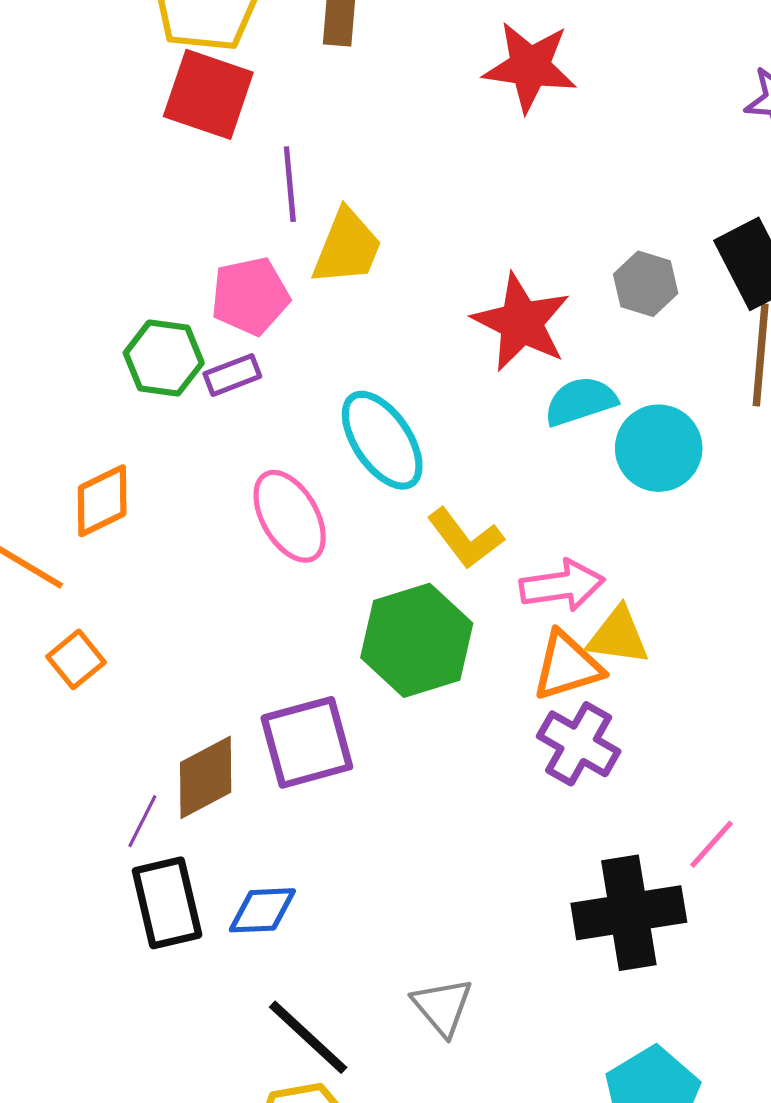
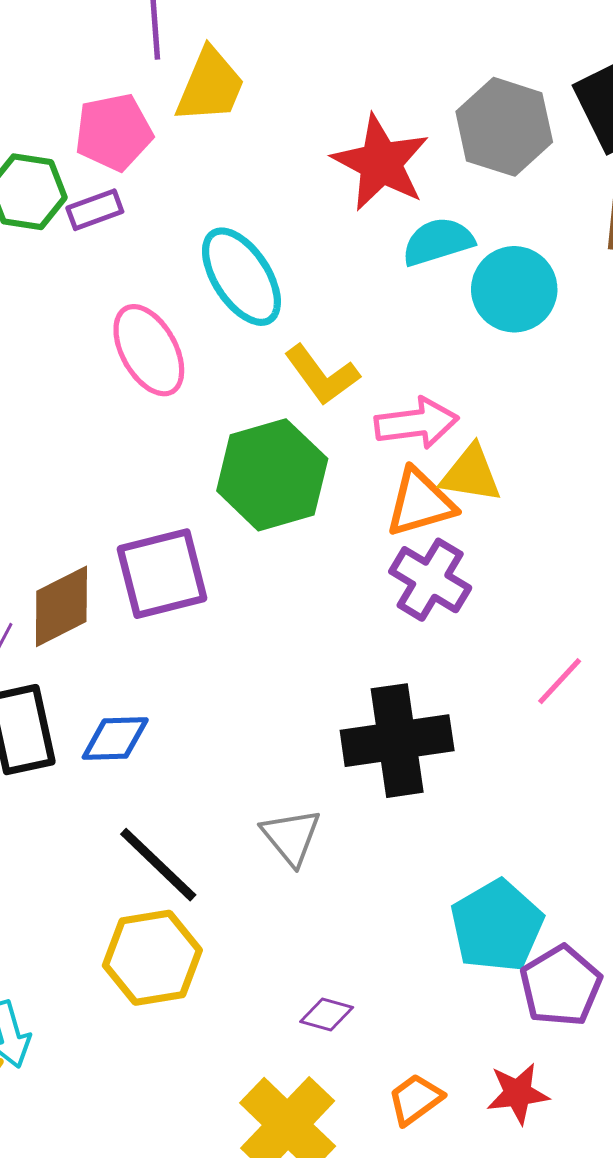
gray hexagon: (646, 284) -> (504, 127), size x1.5
black cross: (629, 913) -> (397, 741), moved

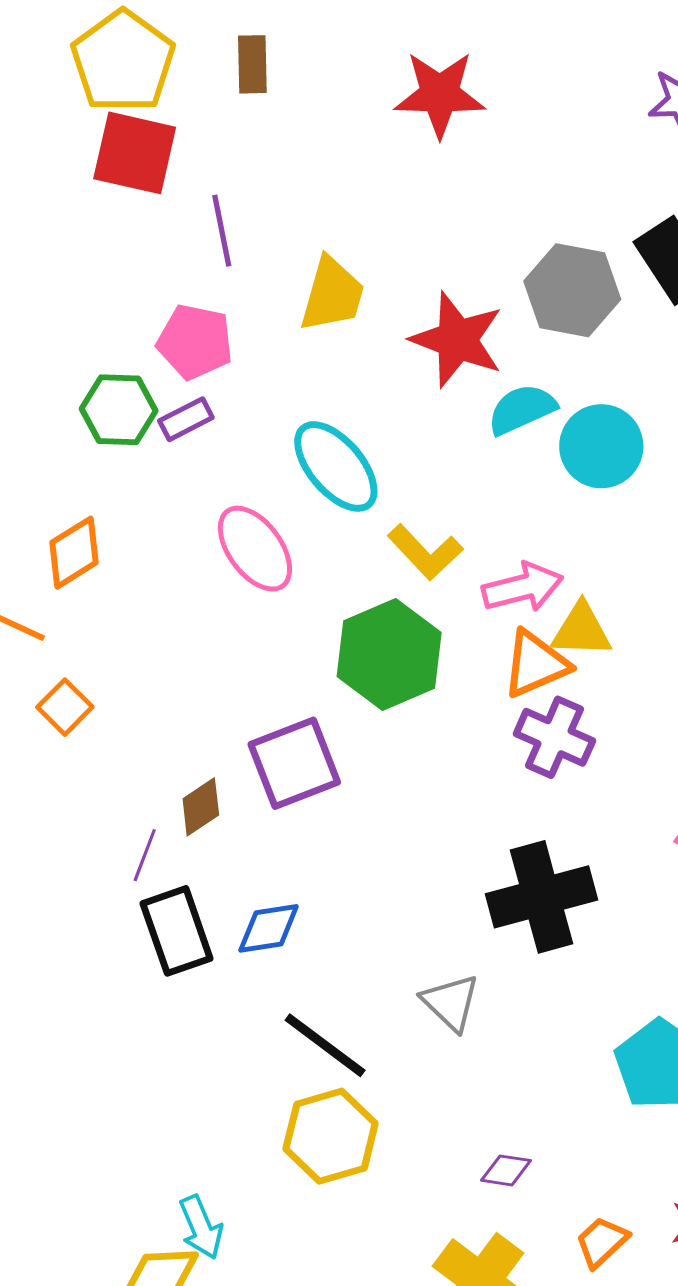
yellow trapezoid: (210, 86) -> (332, 294), moved
pink pentagon: (114, 132) -> (195, 342), turned 30
brown diamond: (61, 606) -> (201, 807), size x0.7

